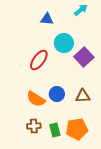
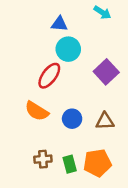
cyan arrow: (81, 10) -> (102, 12), turned 72
cyan circle: (64, 43) -> (68, 49), moved
orange semicircle: (36, 99) -> (37, 111), moved

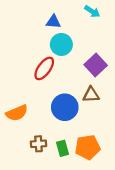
orange semicircle: (37, 111) -> (17, 113), moved, turned -55
blue circle: (72, 119) -> (65, 107), size x1.5
brown triangle: (105, 121) -> (91, 95), moved

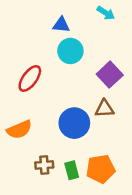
red ellipse: (44, 68) -> (30, 78), moved

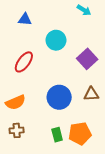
blue triangle: (61, 25) -> (25, 19), moved
brown triangle: (104, 109) -> (91, 94), moved
brown cross: (44, 165) -> (17, 130), moved

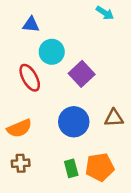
cyan circle: (56, 40) -> (52, 52), moved
purple square: (87, 59) -> (82, 74), moved
red ellipse: (24, 62) -> (30, 78), turned -65

